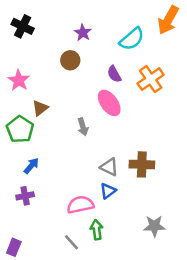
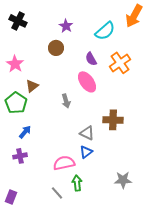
brown cross: (142, 164) -> (113, 120), moved

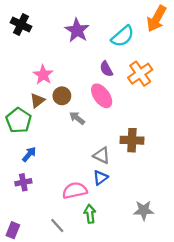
purple star: (66, 26) -> (77, 30), size x1.5
brown circle: (56, 48) -> (62, 96), moved
pink star: (15, 64) -> (43, 75), moved
gray arrow: (66, 101) -> (77, 118), turned 144
gray line: (57, 193) -> (57, 226), moved

